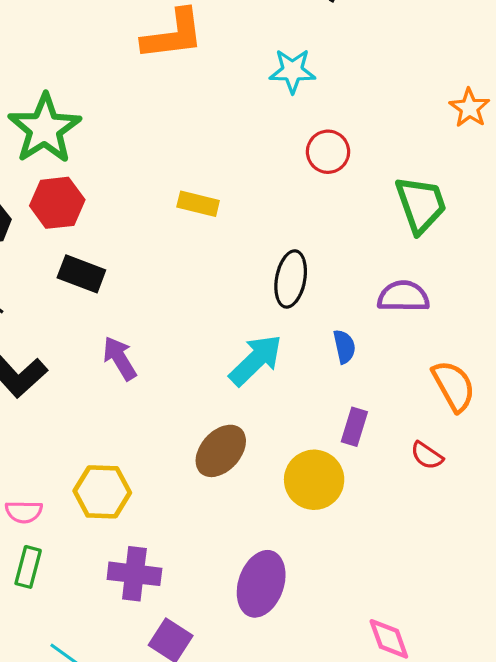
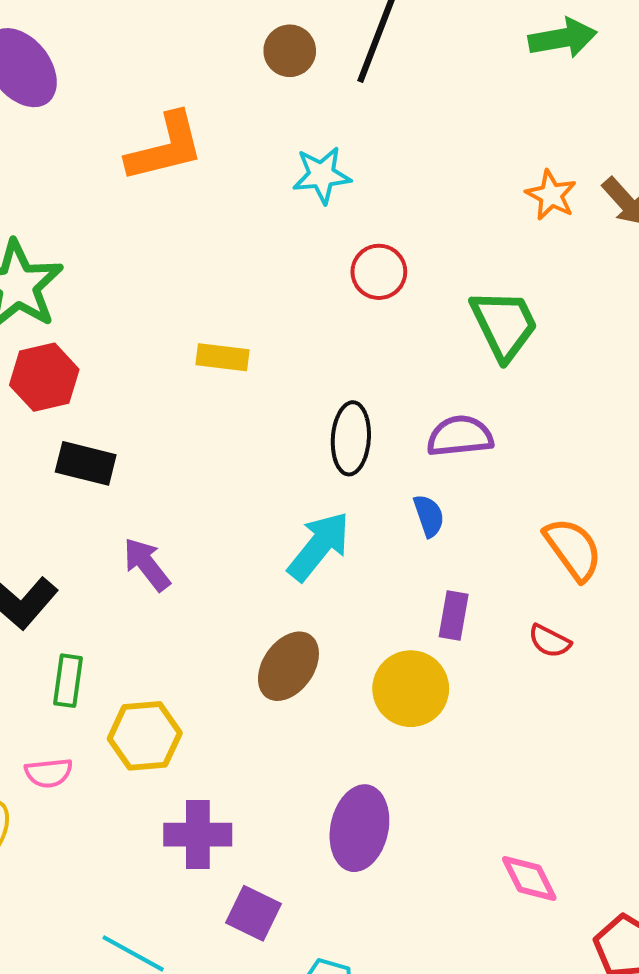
purple semicircle: (403, 296) -> (460, 436), moved
green rectangle: (28, 567) -> (68, 681), moved

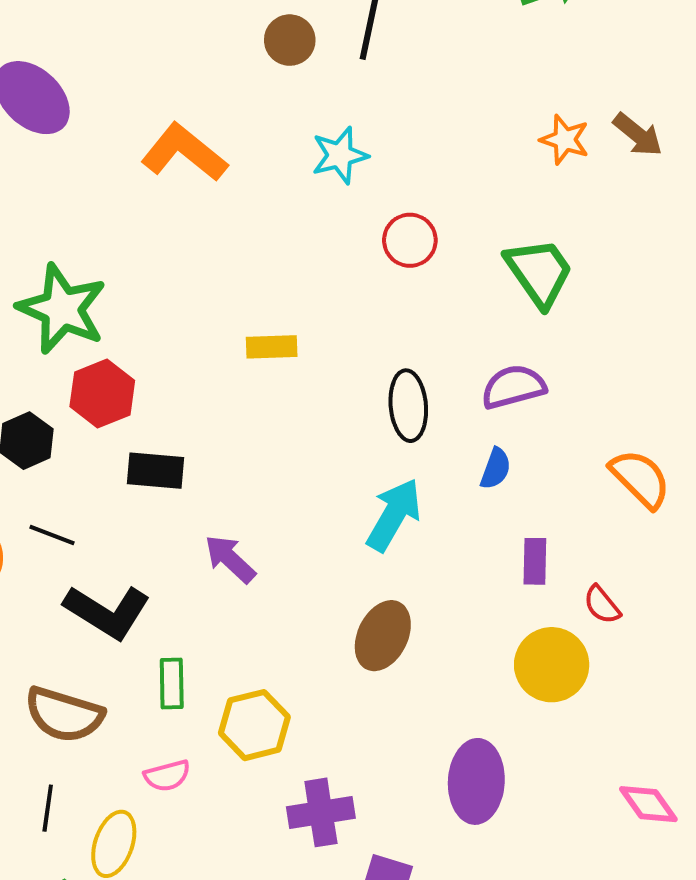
orange L-shape: (165, 147) -> (184, 153), turned -118
blue semicircle: (429, 516) -> (496, 469), turned 48
red semicircle: (550, 641) -> (602, 605), moved, turned 33
yellow circle: (411, 689) -> (552, 665), moved

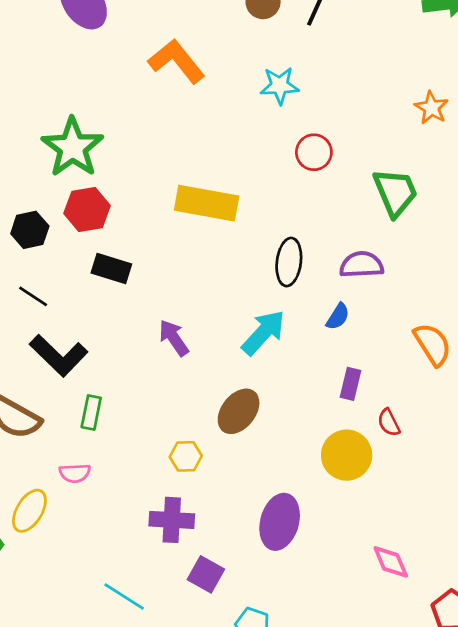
yellow rectangle: (272, 347) -> (207, 203), size x1.8
purple arrow: (230, 559) -> (174, 338), moved
yellow hexagon: (254, 725) -> (186, 456), moved, size x0.7

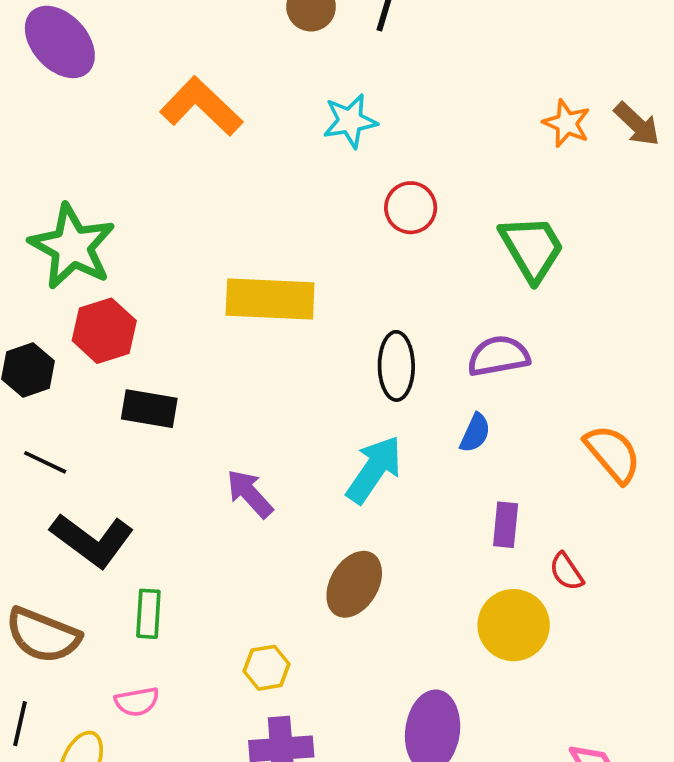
yellow hexagon: (186, 456) -> (267, 668), moved

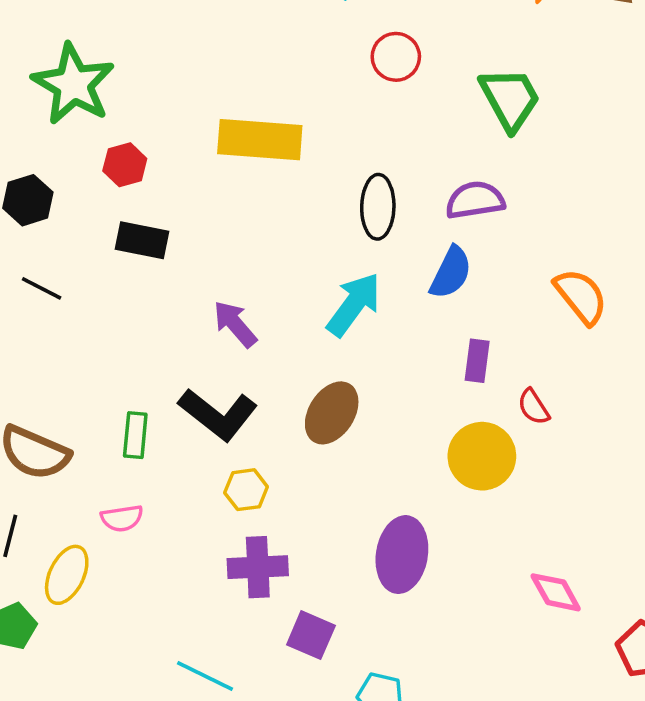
red hexagon: (104, 331) -> (125, 165), moved, size x0.7
blue semicircle: (475, 433) -> (451, 273), size x1.4
black L-shape: (92, 540) -> (218, 414), moved

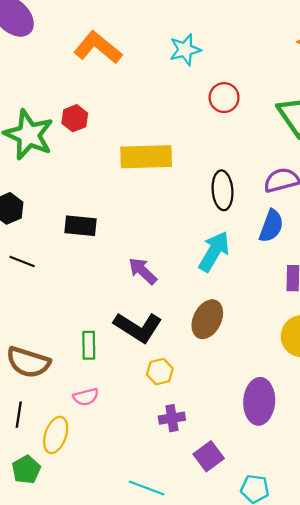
red hexagon: (125, 165) -> (75, 118), moved
purple cross: (258, 567) -> (172, 418), size x0.7
purple square: (311, 635) -> (209, 456), turned 36

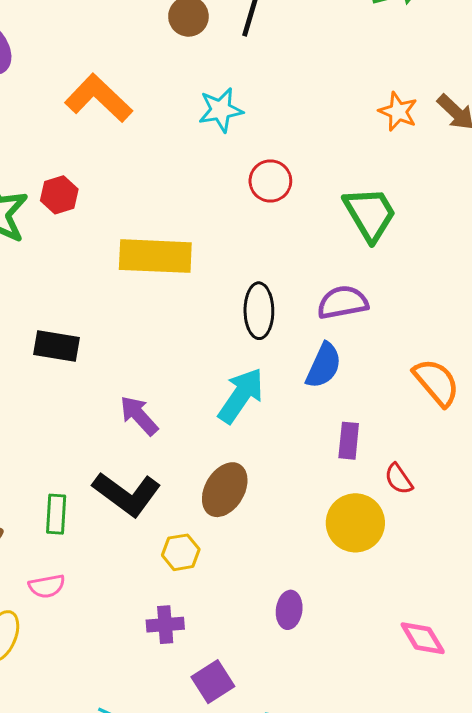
yellow hexagon: (160, 372) -> (181, 552), moved
purple ellipse: (259, 401) -> (289, 610), size x0.6

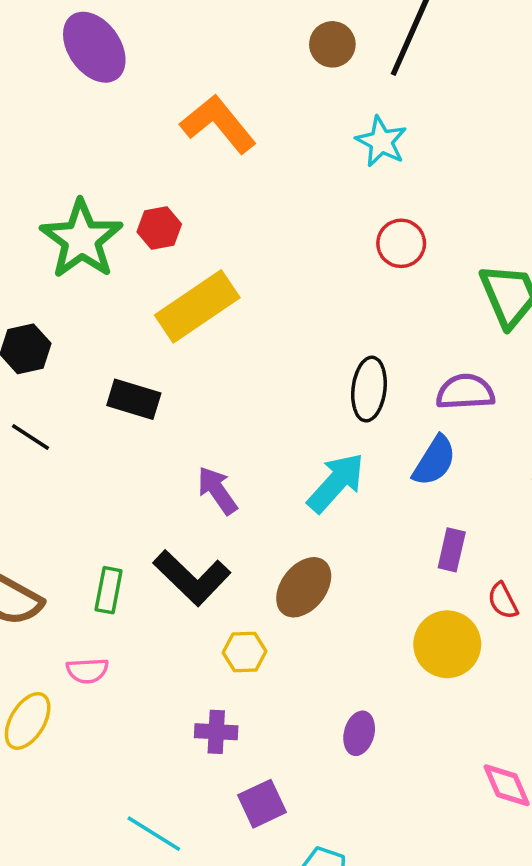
cyan star: (221, 110) -> (381, 142), moved, turned 30
yellow rectangle: (155, 256) -> (197, 306), moved, turned -44

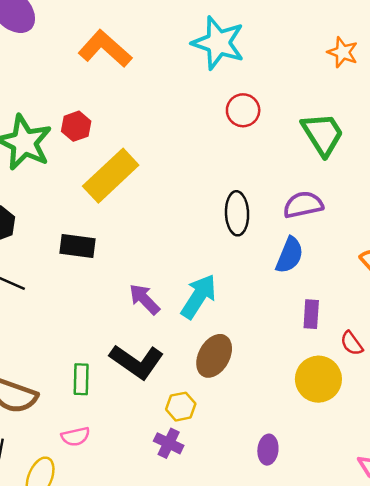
cyan star: (381, 142) -> (218, 43), size x1.5
cyan arrow: (336, 483) -> (199, 296), moved
purple cross: (216, 732) -> (169, 443), moved, turned 32

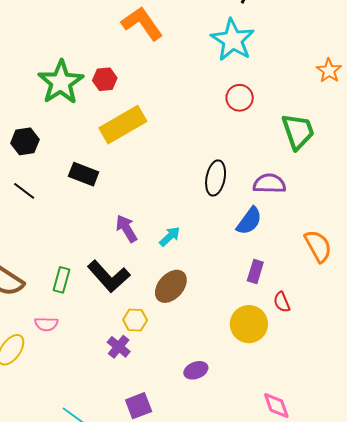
cyan arrow: (199, 296) -> (170, 236), size x0.6
purple ellipse: (268, 450) -> (196, 370), turned 50

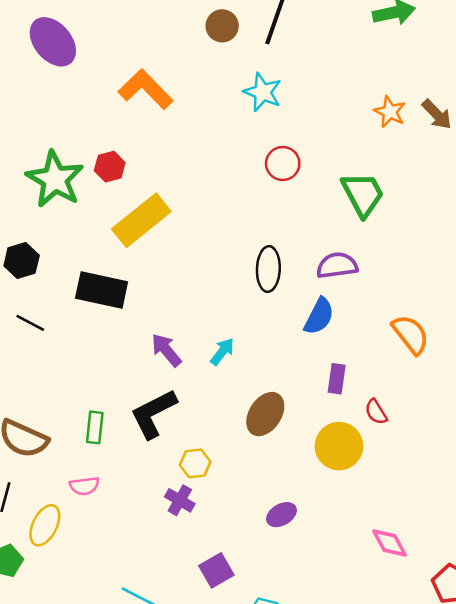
cyan star: (233, 40) -> (263, 92), size x0.7
black rectangle: (84, 174) -> (102, 290), size x1.4
black L-shape: (109, 276) -> (153, 414), turned 114
brown ellipse: (171, 286) -> (265, 414), moved

